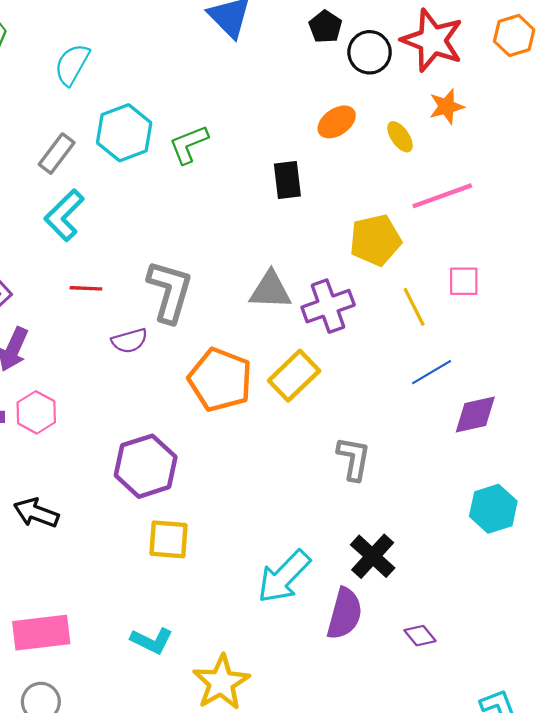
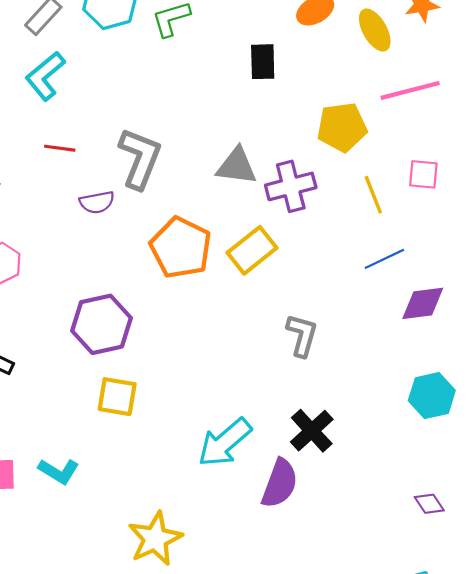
yellow ellipse: (400, 137) -> (375, 30), size x1.4
purple diamond: (420, 636) -> (429, 504), moved
cyan L-shape: (152, 641) -> (59, 471), moved

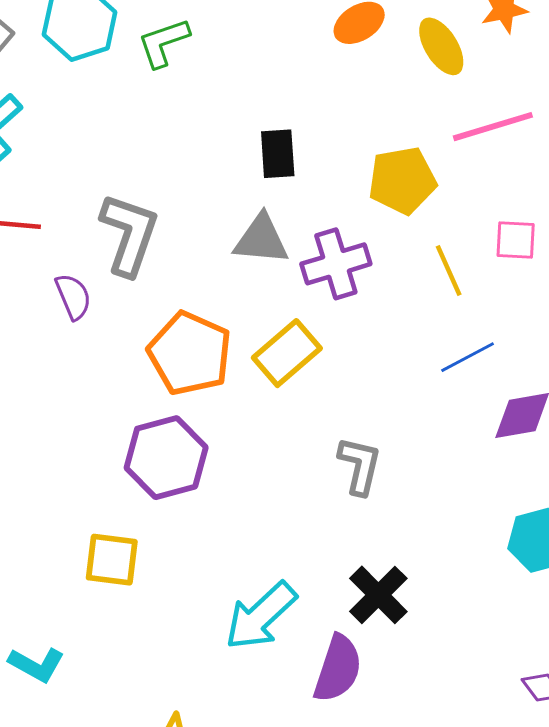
black rectangle: (263, 62) -> (278, 154), moved
purple semicircle: (97, 202) -> (73, 297), turned -100
purple hexagon: (101, 324) -> (166, 458), moved

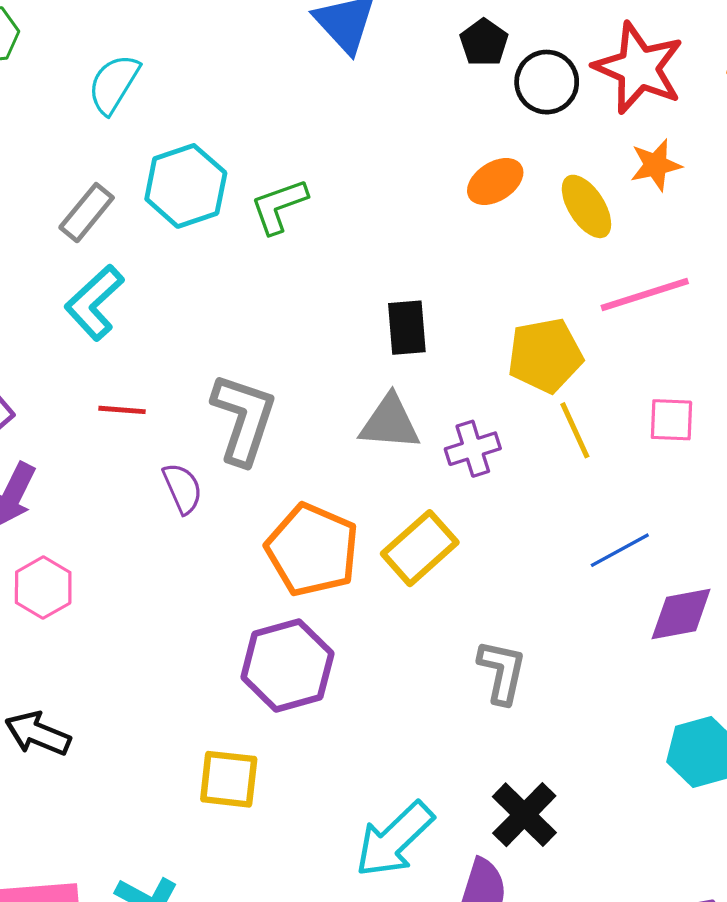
purple cross: (336, 264) -> (473, 449), size x0.7
yellow line: (449, 270) -> (575, 430), moved

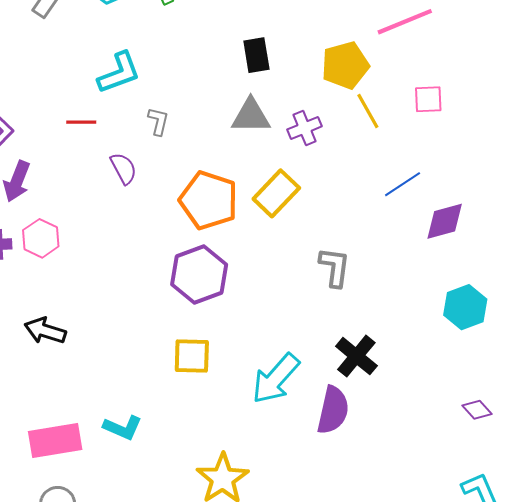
cyan L-shape: (94, 303) -> (119, 73), moved, turned -153
gray L-shape: (244, 419) -> (158, 121), size x0.5
yellow square: (229, 779) -> (192, 356), moved

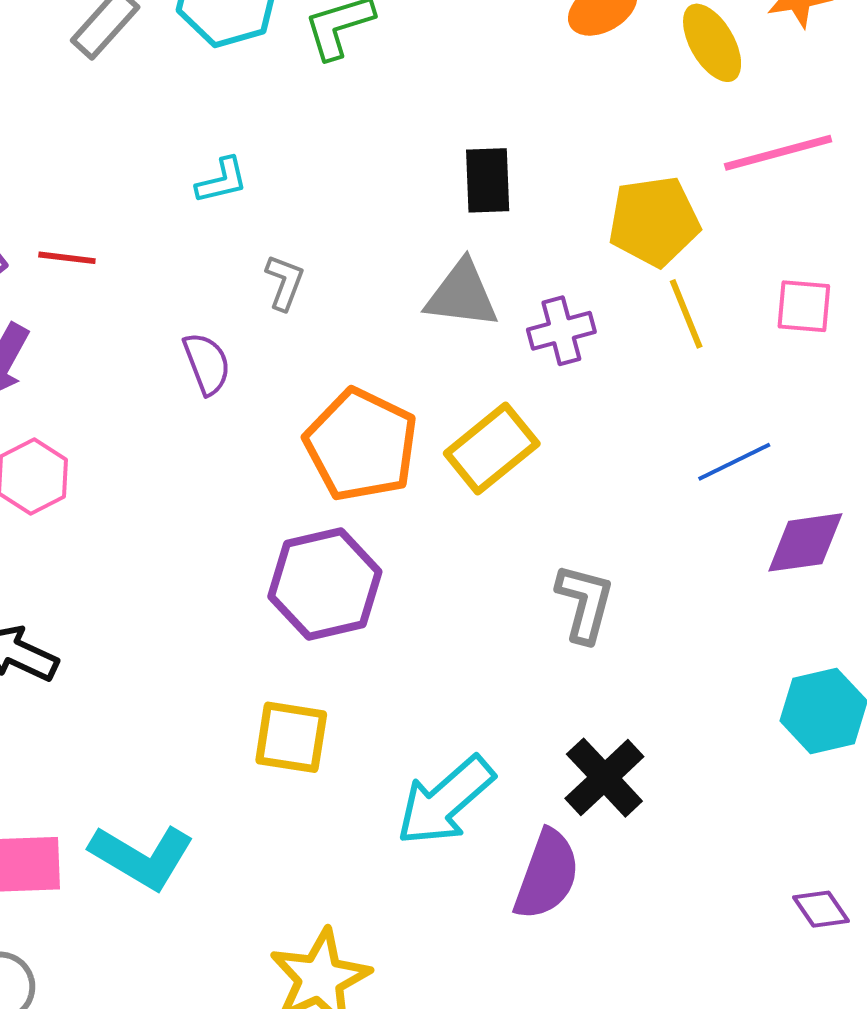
cyan L-shape: (119, 73) -> (222, 181), size x0.6
red line: (81, 122) -> (67, 258), moved
cyan L-shape: (123, 428) -> (142, 857), size x1.4

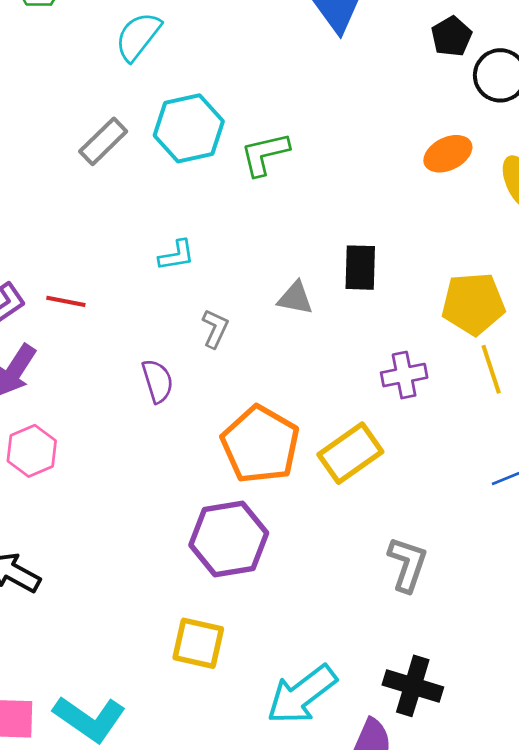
gray triangle: (462, 295) -> (295, 298), moved, size x0.7
black cross: (604, 778) -> (413, 686), turned -34

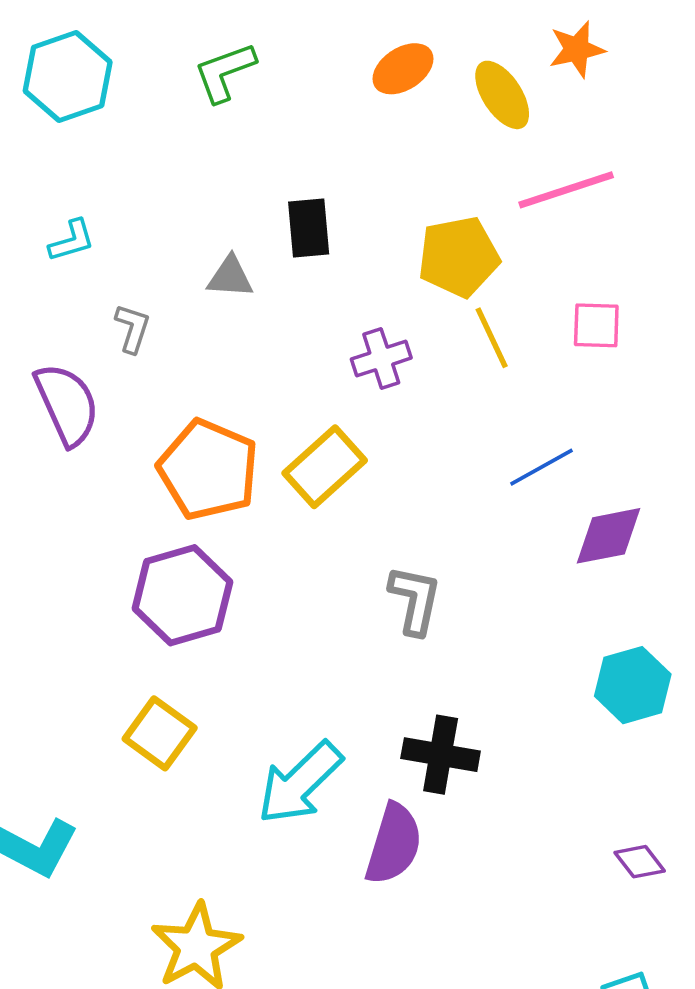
green L-shape: (265, 154) -> (225, 72), moved
purple semicircle: (158, 381) -> (67, 404), size x1.5
yellow square: (198, 643) -> (160, 733), turned 30

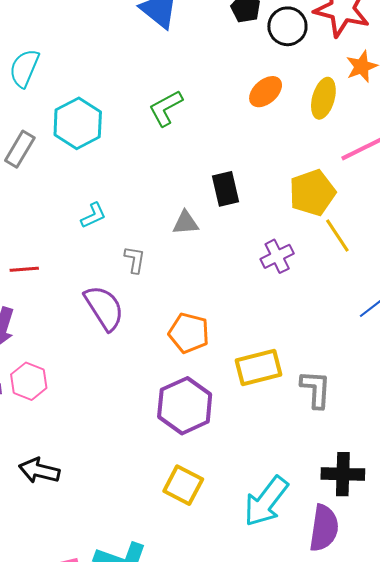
yellow ellipse: (502, 95) -> (323, 98), turned 57
yellow rectangle: (325, 467) -> (258, 368), moved, turned 36
orange pentagon: (208, 470) -> (189, 333), size x0.7

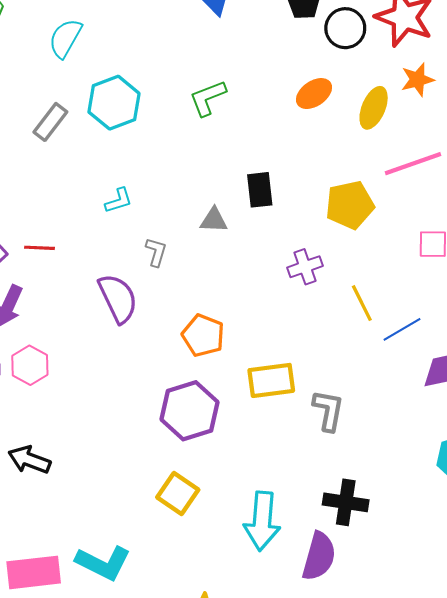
yellow line: (337, 236) -> (362, 303), moved
cyan arrow: (266, 501) -> (262, 521), turned -40

